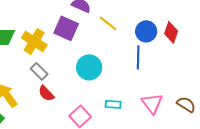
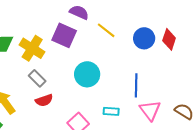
blue line: (138, 57) -> (136, 85), moved
red semicircle: (46, 93) -> (44, 100), turned -66

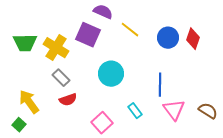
cyan rectangle: (111, 111) -> (135, 111), turned 49

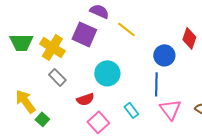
blue circle: (168, 38) -> (164, 55), moved
red semicircle: (68, 100) -> (85, 99), moved
green square: (19, 125) -> (42, 119), moved

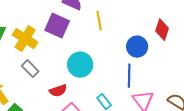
yellow line: (126, 29) -> (99, 21), turned 42

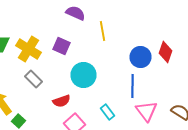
purple square: (57, 26) -> (62, 46), moved, size x0.7
red diamond: (162, 30) -> (166, 52), moved

